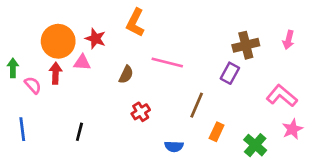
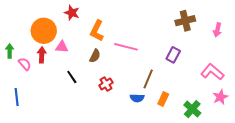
orange L-shape: (135, 23) -> (97, 31), moved
red star: (95, 39) -> (72, 13), moved
brown cross: (246, 45) -> (185, 21), moved
black line: (79, 132) -> (72, 77), moved, turned -48
blue semicircle: (174, 146) -> (137, 98), moved

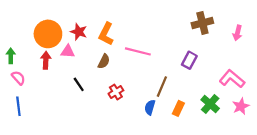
red star: (72, 13) -> (79, 32), moved
pink semicircle: (25, 64) -> (18, 78), moved
blue semicircle: (137, 98) -> (150, 107), turned 104
green cross: (192, 109) -> (210, 104), moved

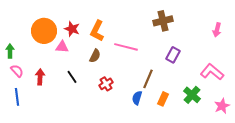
brown cross: (202, 23) -> (163, 21), moved
red arrow: (46, 60) -> (40, 77), moved
pink star: (241, 106) -> (222, 106), moved

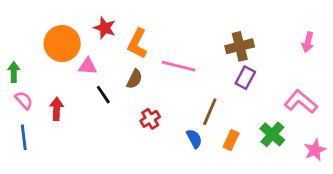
brown cross: (163, 21) -> (240, 46), moved
red star: (72, 29) -> (105, 28), moved
black line: (72, 77) -> (103, 95), moved
blue semicircle: (137, 98) -> (194, 139), turned 136

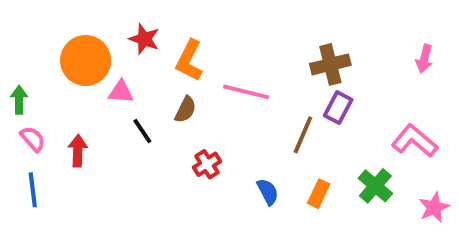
brown line: (210, 112) -> (303, 135), moved

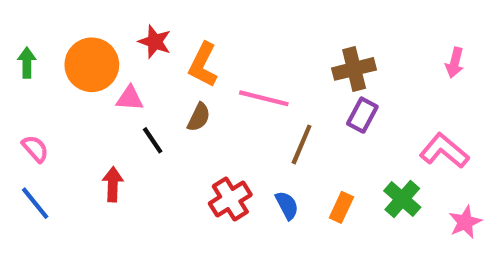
green arrow: (19, 100) -> (27, 63), moved
brown line: (303, 135) -> (302, 144), moved
red arrow: (78, 151) -> (113, 184), moved
red cross: (207, 164) -> (230, 199), moved, size x1.4
blue line: (33, 190) -> (35, 203), turned -32

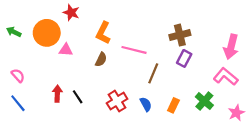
red star: (155, 42) -> (71, 13), moved
green arrow: (27, 63) -> (14, 32), turned -64
pink arrow: (455, 63) -> (231, 47), moved, size x1.6
black line: (153, 140) -> (78, 97), moved

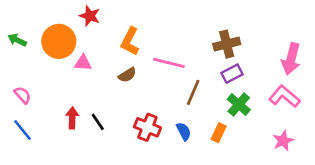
purple rectangle: (184, 58) -> (232, 74), turned 35
brown semicircle: (101, 60) -> (127, 75), turned 32
red cross: (117, 101) -> (147, 127), turned -36
green cross: (204, 101) -> (239, 104), moved
pink star: (236, 113) -> (283, 141), moved

